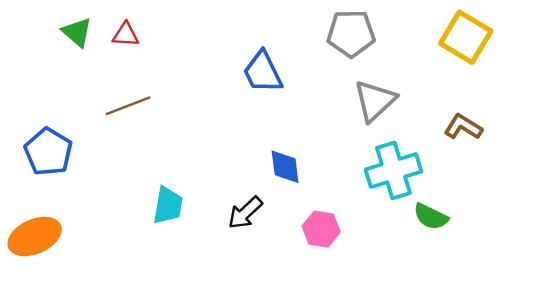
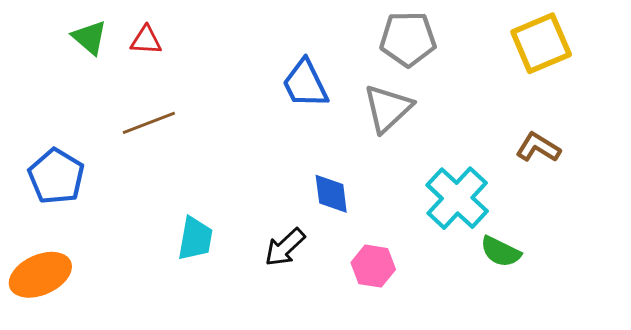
yellow square: (466, 37) -> (541, 43), turned 36
gray triangle: (375, 101) -> (388, 108), moved
cyan cross: (393, 170) -> (457, 198), turned -30

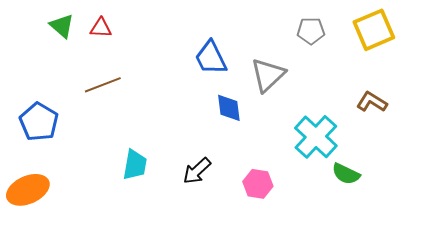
gray pentagon: (408, 39) -> (311, 31), moved, size x0.7
blue diamond: (331, 194) -> (229, 108), moved

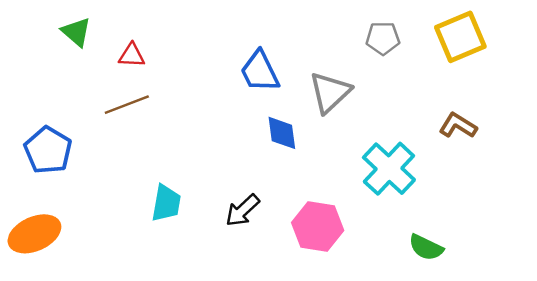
red triangle: (101, 28) -> (132, 55), moved
green semicircle: (346, 174) -> (426, 247), moved
pink hexagon: (258, 184) -> (318, 226), size x1.4

